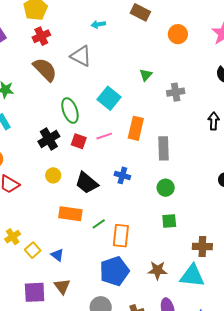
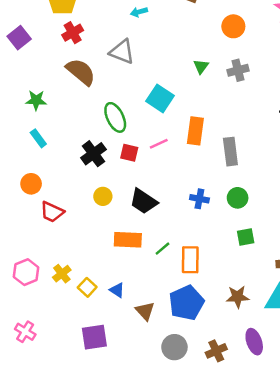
orange circle: (178, 34) -> (233, 26), moved
gray cross: (176, 92) -> (238, 70), moved
blue cross: (122, 175) -> (199, 199), moved
brown triangle: (62, 286) -> (145, 311), moved

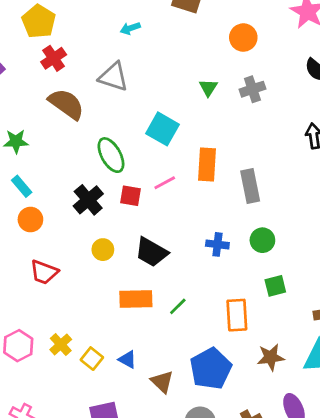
orange circle: (31, 184) -> (30, 220), moved
orange rectangle: (190, 260) -> (237, 315), moved

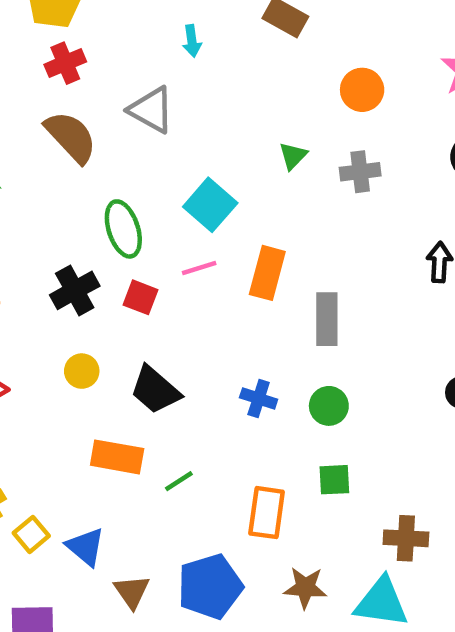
cyan arrow: (130, 28) -> (192, 41), turned -90
pink line: (165, 183) -> (199, 268), moved
blue triangle: (127, 359) -> (85, 547), size x1.4

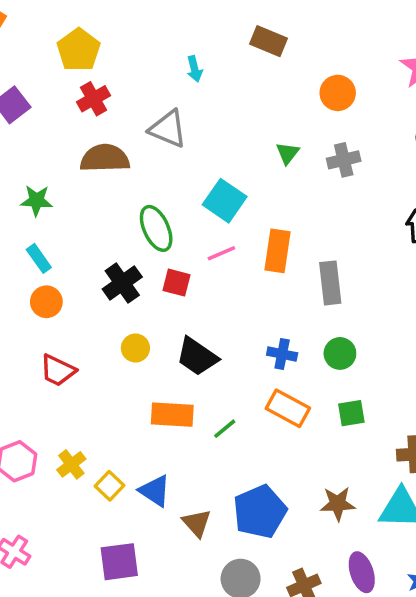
brown semicircle: (71, 137) -> (105, 158), turned -42
orange rectangle: (267, 513) -> (288, 408), moved, turned -63

